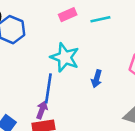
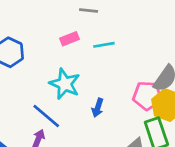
blue line: (48, 88) -> (46, 116), turned -60

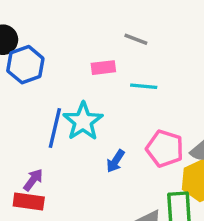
pink pentagon: (147, 96) -> (165, 149), moved
blue line: (46, 116) -> (55, 128), moved, turned 48

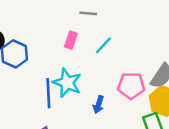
pink rectangle: (103, 68) -> (71, 40), turned -48
cyan line: (144, 86) -> (103, 45), turned -36

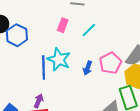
pink pentagon: (131, 86) -> (110, 63), turned -30
blue arrow: (98, 105) -> (88, 68), moved

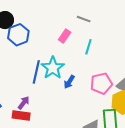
cyan line: (89, 30) -> (88, 47), turned -42
blue arrow: (88, 68) -> (69, 82), moved

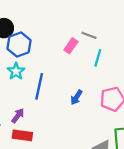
gray line: (84, 19) -> (89, 35), moved
cyan star: (53, 68) -> (16, 71), moved, size x0.7
purple arrow: (24, 103) -> (18, 116), moved

